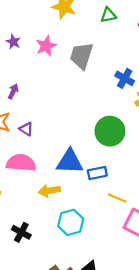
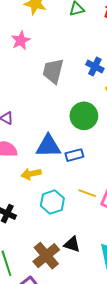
gray trapezoid: (81, 56) -> (53, 71), moved
yellow line: (117, 198) -> (87, 193), moved

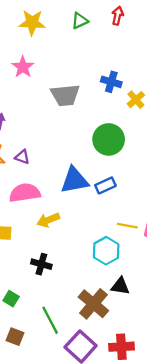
gray trapezoid: (53, 71) -> (65, 95), turned -100
yellow arrow: (31, 174) -> (48, 220), moved
cyan hexagon: (52, 202) -> (106, 251), moved

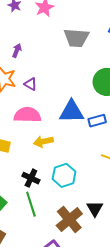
cyan hexagon: (106, 251) -> (64, 175), moved
black triangle: (120, 286) -> (95, 209), turned 42
green line: (50, 320) -> (31, 204), moved

